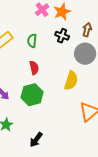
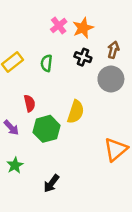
red semicircle: (34, 68) -> (29, 103), moved
yellow semicircle: (71, 81) -> (76, 112), moved

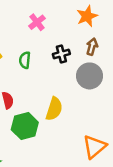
orange star: (83, 28) -> (87, 16), moved
black cross: (83, 57) -> (61, 54), turned -35

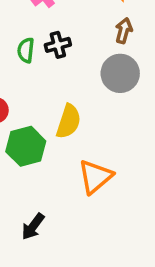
black cross: (61, 54) -> (58, 45), moved
orange triangle: (94, 147) -> (95, 177), moved

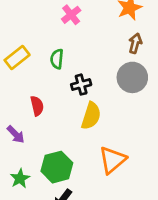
black cross: (58, 45) -> (81, 85), moved
green hexagon: (26, 146) -> (57, 167), moved

